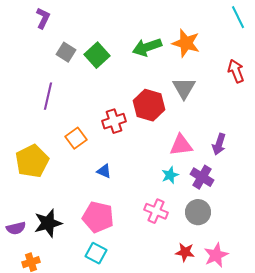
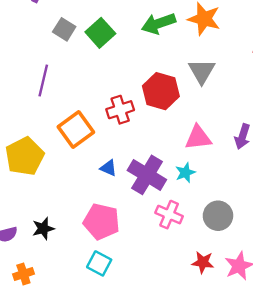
orange square: (76, 138) -> (76, 130), size x1.4
purple cross: (202, 177) -> (147, 175), moved, size x1.4
black star: (48, 223) -> (43, 229), size x0.7

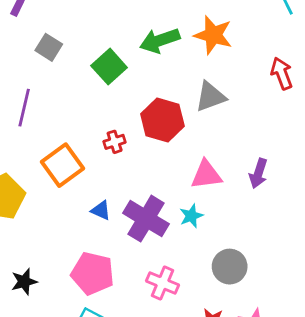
green square: (100, 33) -> (109, 67), moved
gray triangle: (202, 71) -> (210, 97), turned 40
red cross: (120, 110) -> (115, 142), size x0.7
pink cross: (169, 215) -> (162, 283), moved

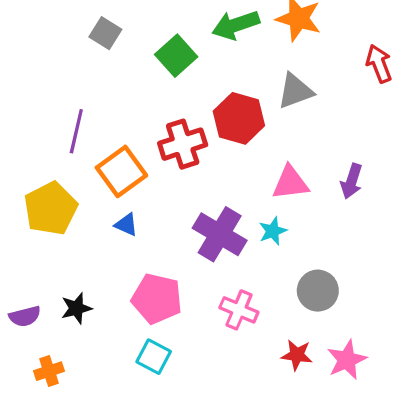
purple line: (24, 108) -> (76, 131), moved
red cross: (115, 142) -> (183, 144), size x1.8
blue triangle: (101, 210) -> (126, 225), moved

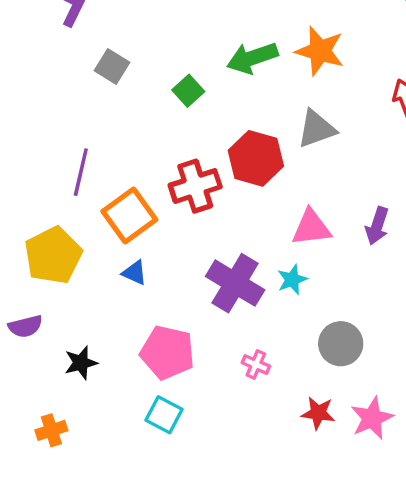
green square: (176, 56) -> (188, 91), size x0.7
pink cross: (239, 310) -> (256, 364), size x0.7
purple semicircle: (25, 316) -> (25, 326), moved

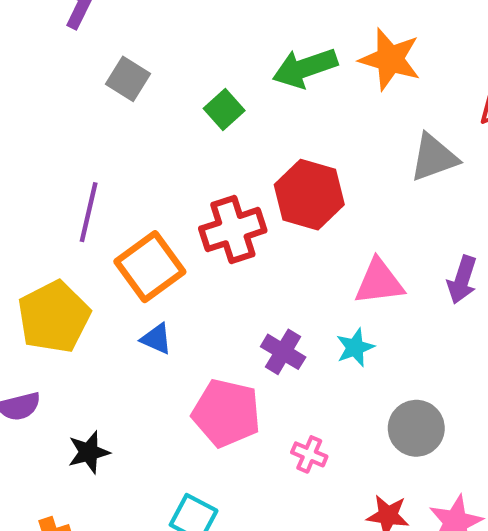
gray triangle: (316, 129) -> (434, 157), moved
purple cross: (235, 283) -> (283, 352), size x0.6
pink pentagon: (167, 352) -> (226, 413), moved

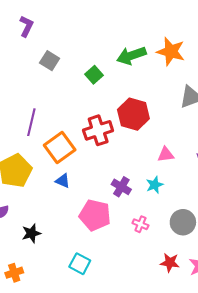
pink triangle: (379, 282) -> (166, 155), size x0.7
pink cross: (309, 454) -> (140, 224), moved

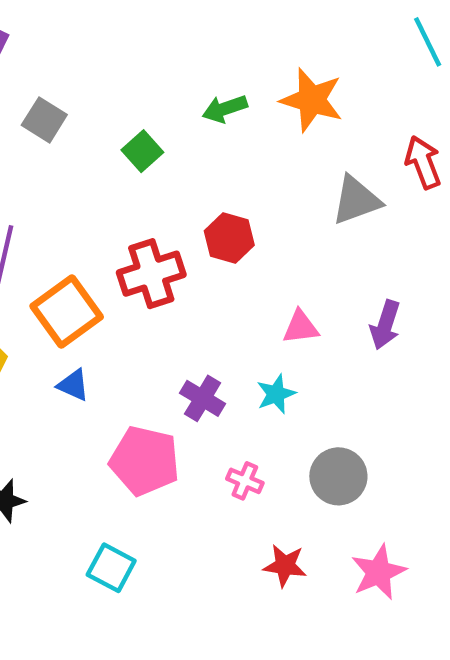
green arrow: (131, 56) -> (225, 109), size x0.7
red hexagon: (133, 114) -> (229, 238), size x0.7
red star: (170, 263) -> (285, 565), moved

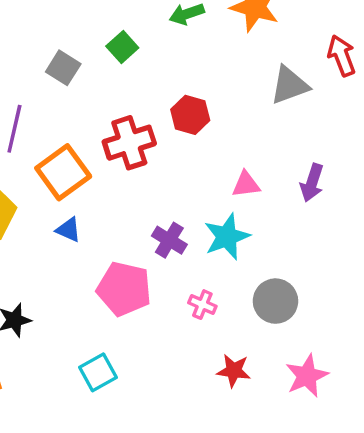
gray square: (44, 120) -> (63, 68), moved
cyan star: (276, 394) -> (227, 237), size x1.5
cyan square: (111, 568) -> (98, 372), turned 33

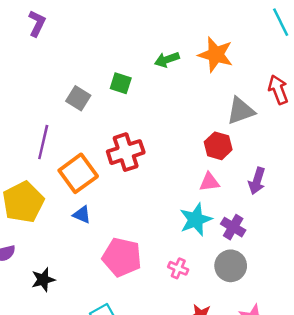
green square: (122, 47) -> (121, 83), turned -30
red hexagon: (190, 115) -> (218, 146), moved
purple cross: (169, 240) -> (233, 227), moved

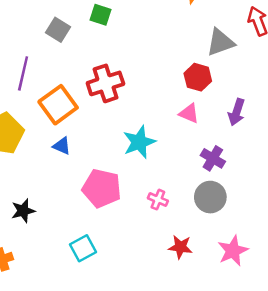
pink triangle: (209, 182) -> (189, 113), turned 30
cyan star: (196, 220) -> (139, 142), moved

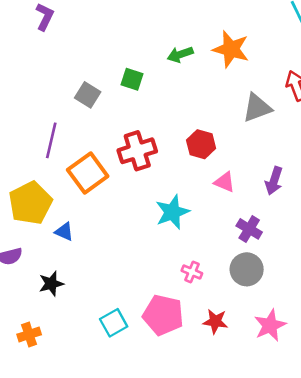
red hexagon: (198, 77) -> (201, 144), moved
blue triangle: (62, 146) -> (64, 232), moved
pink pentagon: (102, 188) -> (163, 315), moved

